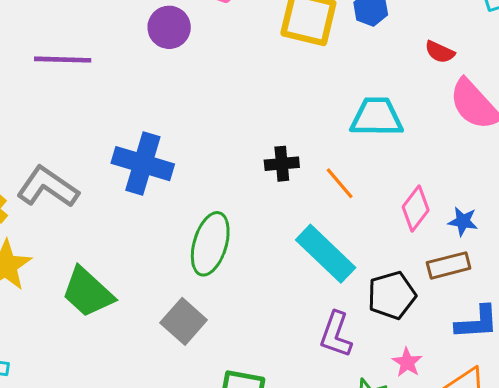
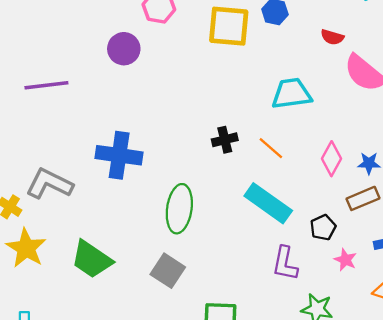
black pentagon: (392, 295) -> (323, 227), size x0.7
pink star: (407, 362) -> (345, 260), moved

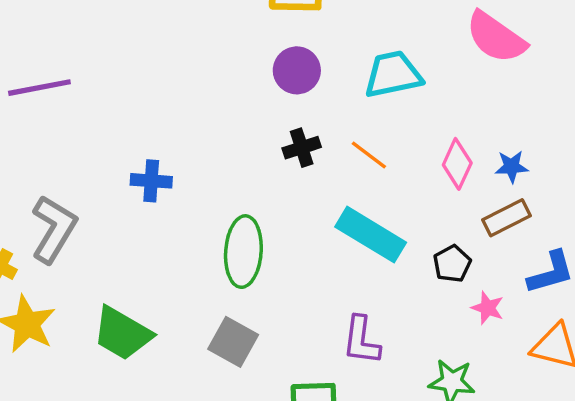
purple circle: (124, 49) -> (297, 70), moved
blue cross: (119, 155) -> (151, 181), size x0.6
gray L-shape: (49, 184) -> (54, 229), turned 99
purple L-shape: (285, 264) -> (361, 340), moved

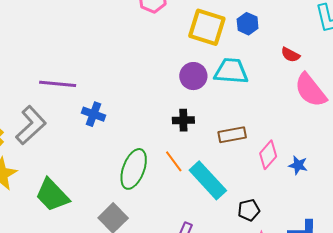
cyan trapezoid: (393, 74) -> (231, 71), moved
purple line: (39, 88) -> (58, 84), moved
orange line: (369, 155) -> (174, 161), moved
brown rectangle: (507, 218) -> (232, 135), moved

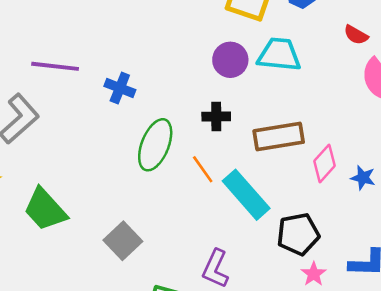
blue cross: (93, 114) -> (120, 88), moved
brown rectangle: (232, 135) -> (279, 137), size x1.4
green ellipse: (134, 169) -> (155, 145), moved
black pentagon: (249, 210) -> (298, 234), size x1.5

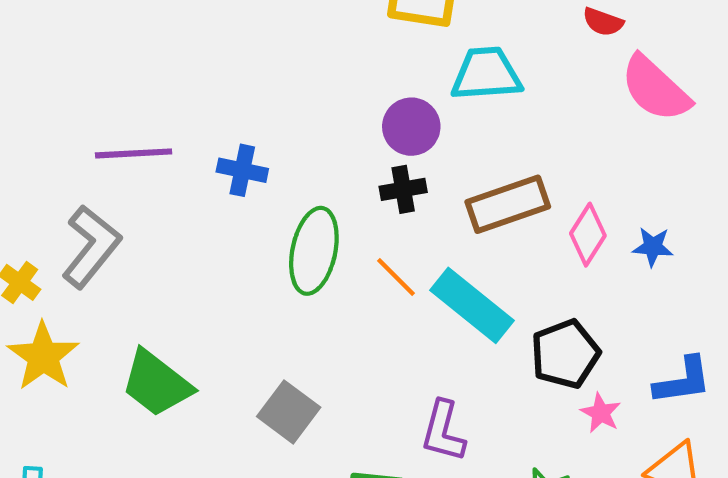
purple circle: (230, 60) -> (411, 127), moved

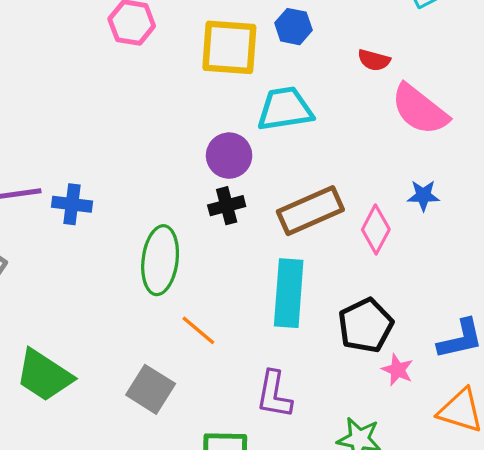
blue cross: (242, 170) -> (72, 204), moved
blue star: (653, 247) -> (423, 196), moved
orange line: (396, 277) -> (198, 330), moved
cyan rectangle: (472, 305) -> (289, 293), turned 60

